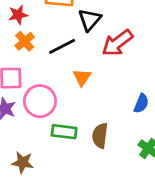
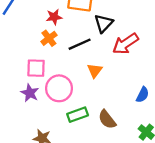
red star: (18, 15) -> (54, 17), moved
green rectangle: (64, 132) -> (78, 115), turned -30
brown semicircle: (100, 136) -> (107, 119), turned -48

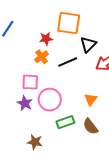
orange triangle: (95, 71) -> (91, 99), moved

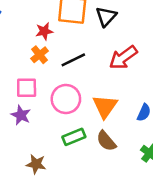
black triangle: (88, 44) -> (106, 16), moved
orange triangle: (91, 99) -> (105, 106), size x1.5
pink circle: (50, 100) -> (66, 99), moved

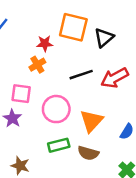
black line: (73, 60) -> (81, 75), moved
brown semicircle: (106, 141) -> (88, 153), turned -42

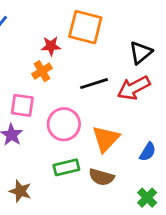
black triangle: (104, 38) -> (141, 53), moved

